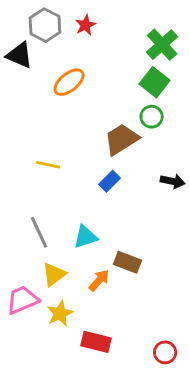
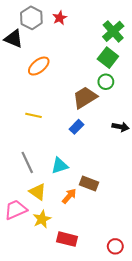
orange ellipse: (69, 82) -> (39, 66), moved
yellow triangle: (54, 274) -> (38, 192), turned -48

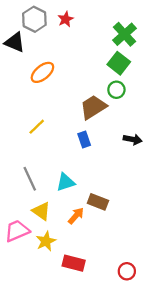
yellow line: (33, 115) -> (37, 127), turned -56
blue rectangle: (76, 127) -> (84, 139), turned -64

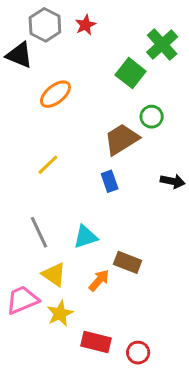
green square: (119, 63) -> (131, 73), moved
red circle: (127, 271) -> (138, 353), moved

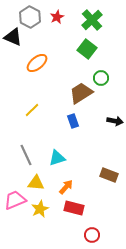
green cross: (162, 45) -> (92, 20), moved
brown rectangle: (128, 262) -> (109, 175), moved
yellow triangle: (54, 274) -> (36, 183), turned -30
red rectangle: (96, 342) -> (74, 208), moved

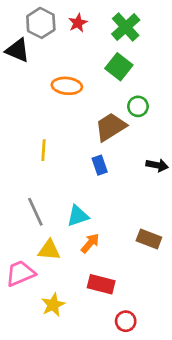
orange ellipse: (37, 63) -> (67, 86), moved, turned 45
yellow line: (32, 110) -> (44, 150), turned -42
orange arrow: (66, 187) -> (90, 243), moved
yellow star: (40, 209) -> (53, 305), moved

